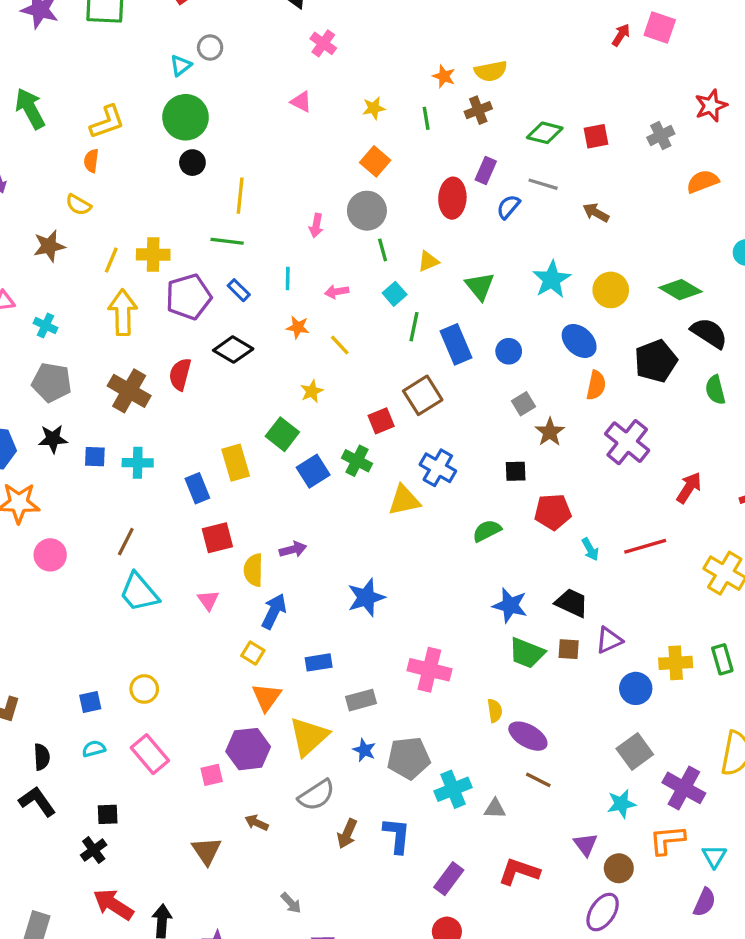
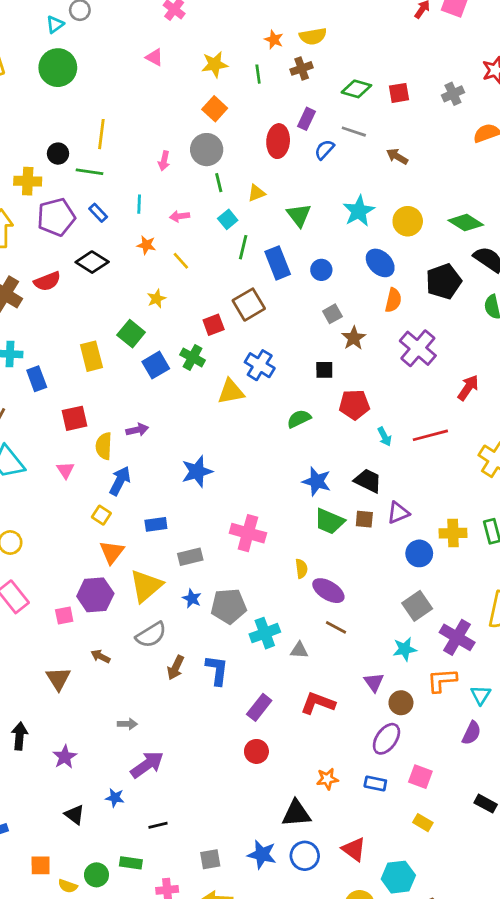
yellow star: (374, 108) -> (215, 64), size x1.4
black circle: (192, 163) -> (58, 154), moved
red semicircle: (180, 374) -> (47, 281), turned -128
blue rectangle: (197, 488) -> (37, 379), moved
gray arrow: (291, 903) -> (127, 724), turned -48

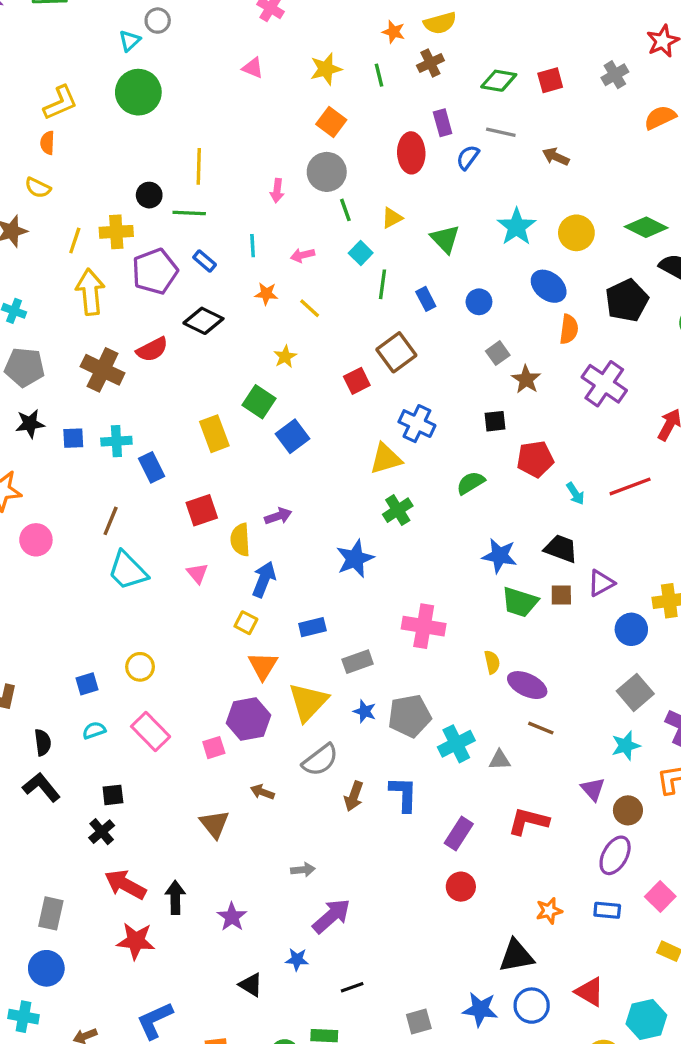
purple rectangle: (307, 119) -> (443, 123), turned -35
blue rectangle: (278, 263) -> (426, 299), size x0.6
green cross: (193, 357) -> (398, 510), moved, turned 35
pink square: (420, 777) -> (660, 896), turned 30

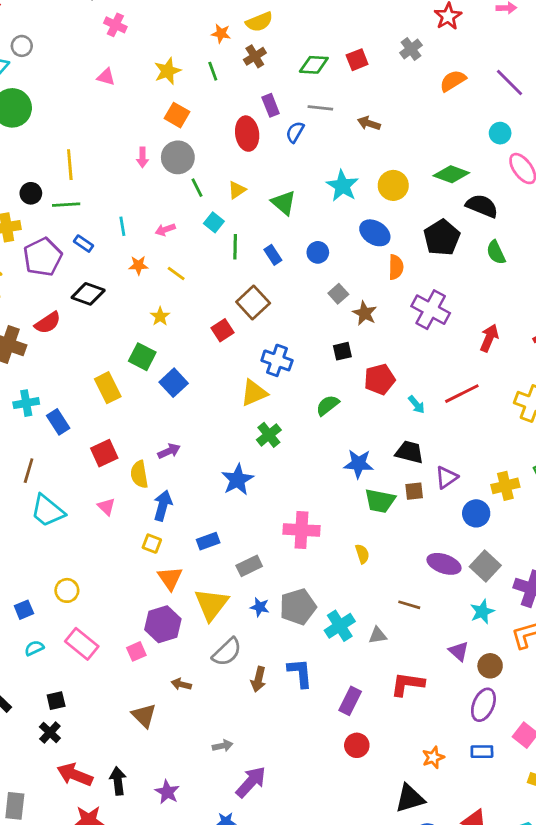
pink arrow: (277, 191) -> (142, 157), moved
purple ellipse: (527, 685) -> (444, 564), moved

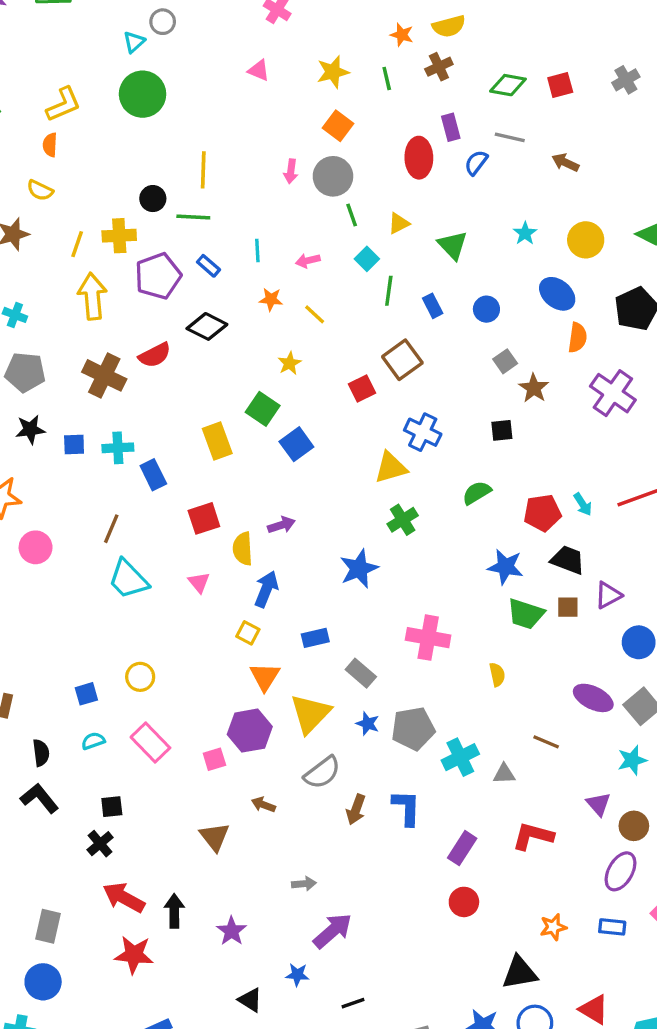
cyan star: (342, 186) -> (525, 233), size x0.6
red pentagon: (380, 379) -> (542, 513), moved
gray rectangle: (249, 566) -> (361, 673), turned 60

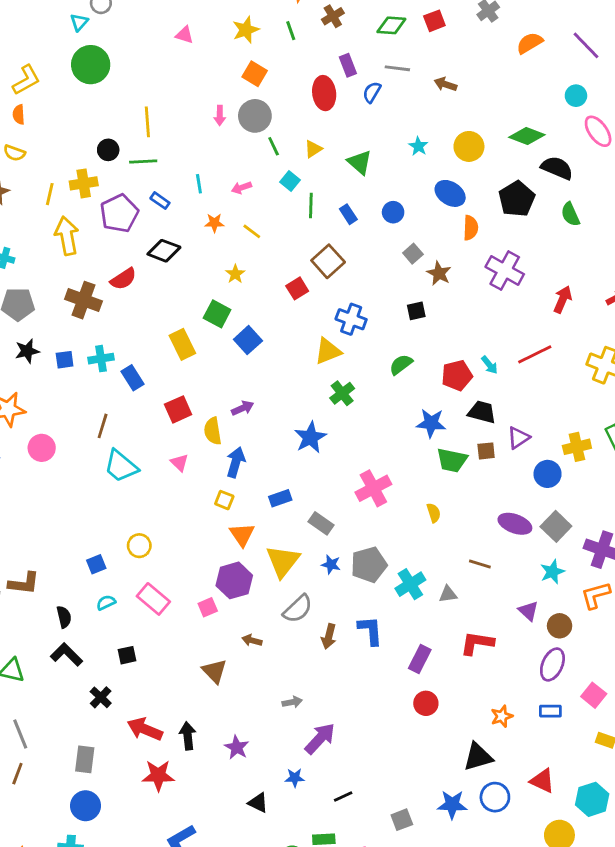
pink cross: (428, 638) -> (373, 488), turned -32
black cross: (100, 844) -> (101, 697), moved

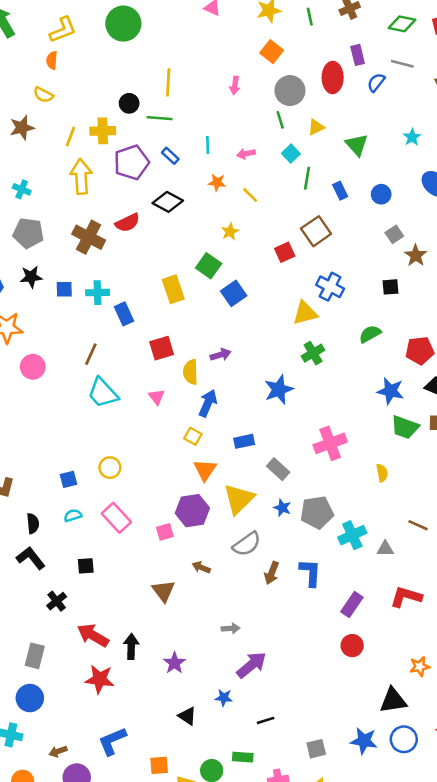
gray circle: (255, 116) -> (290, 91), moved

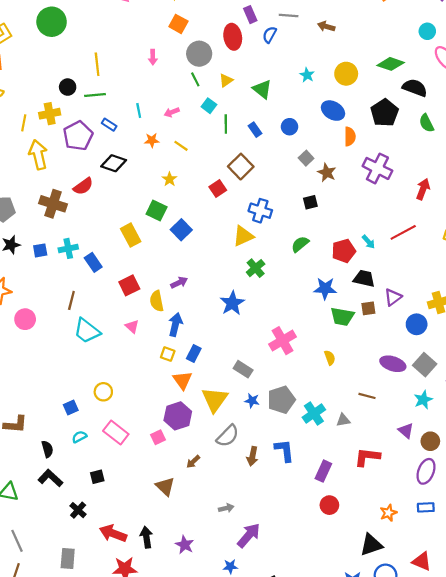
blue rectangle: (244, 441) -> (194, 353), moved, turned -42
brown arrow: (201, 567) -> (193, 462), turned -56

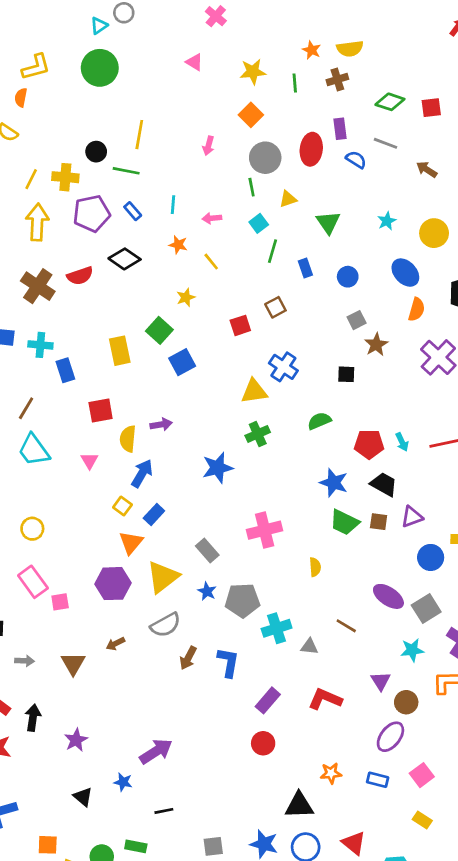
blue semicircle: (270, 35) -> (356, 160), turned 77
brown square: (241, 167) -> (275, 307), size x0.7
pink square: (158, 437) -> (60, 602), moved
gray arrow: (226, 508) -> (25, 661), moved

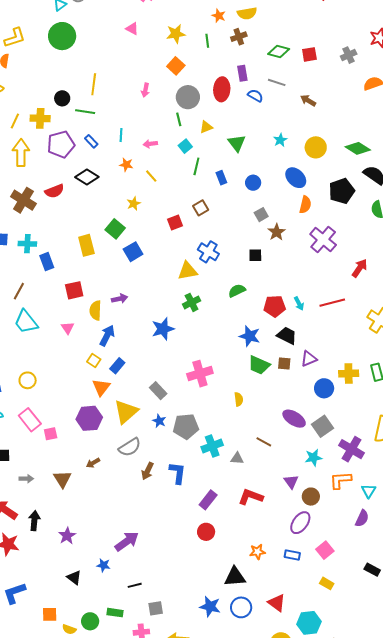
gray square: (213, 846) -> (156, 608), moved

